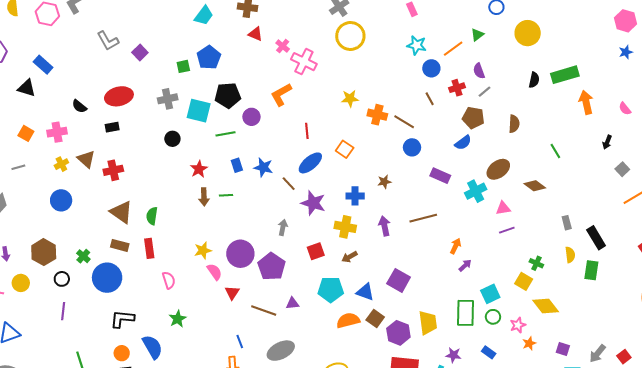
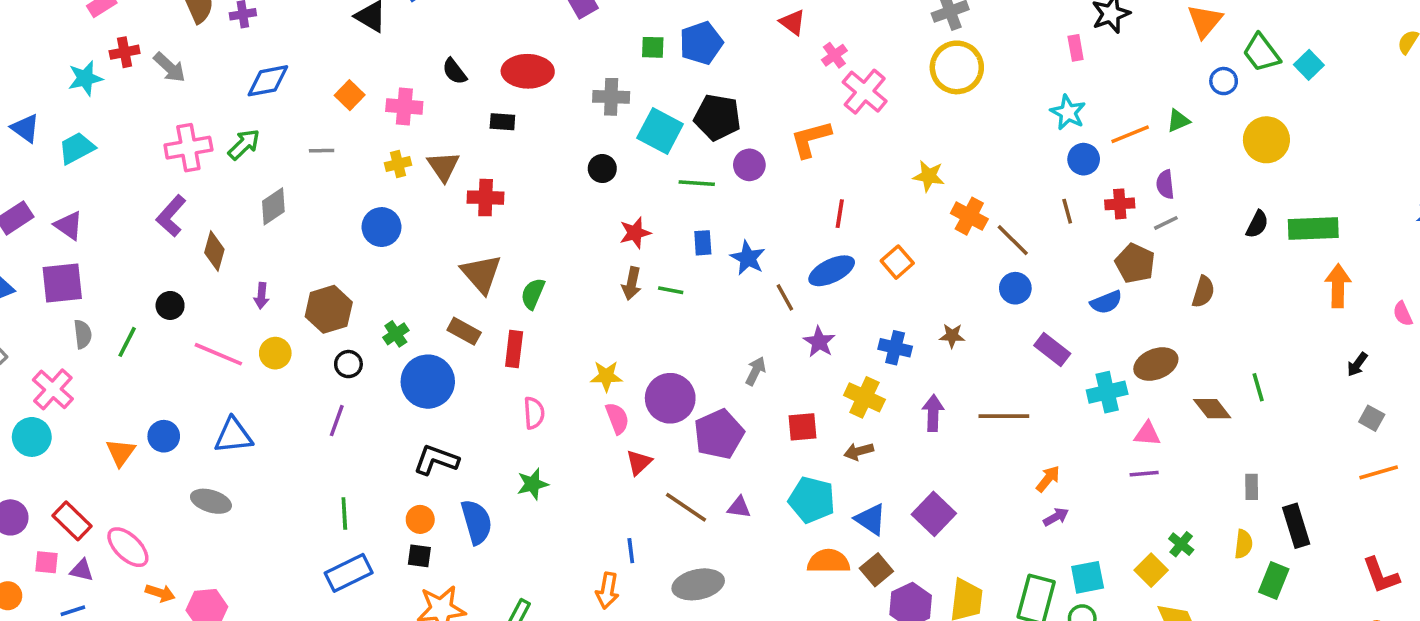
green line: (555, 151) -> (1258, 387), moved
gray square: (622, 169) -> (1372, 418), turned -32
purple star: (313, 203) -> (819, 342), size x0.7

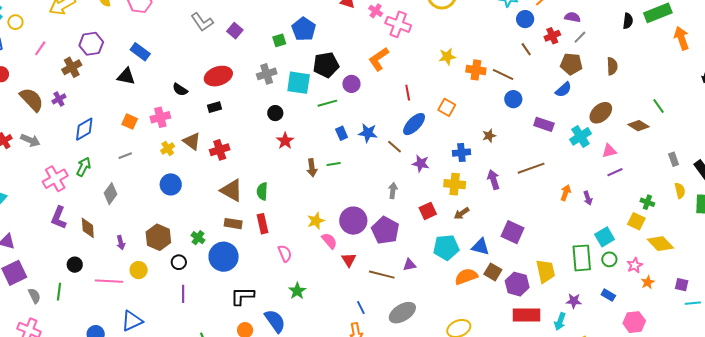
purple semicircle: (1165, 184) -> (572, 17), turned 126
red star: (635, 233) -> (285, 141), moved
purple arrow: (1056, 517) -> (588, 198), moved, turned 120

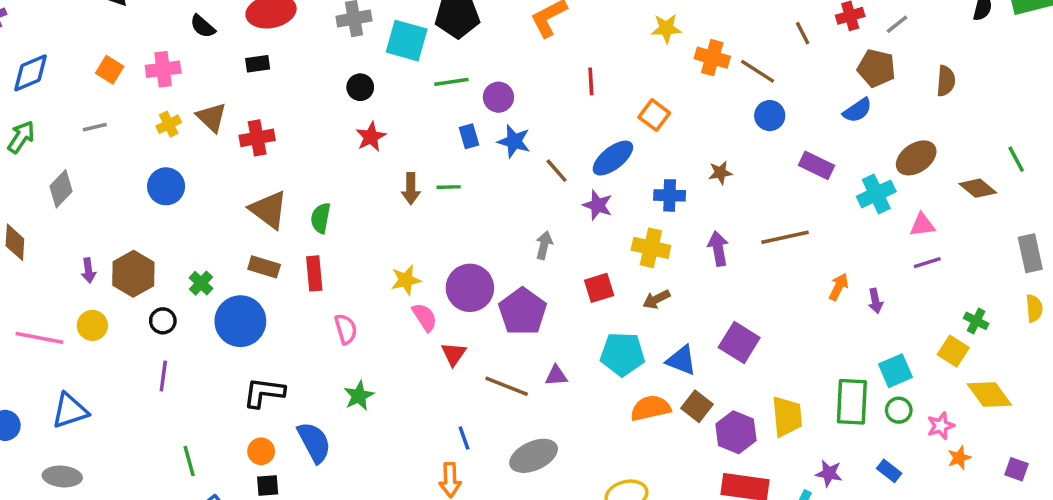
purple circle: (351, 84) -> (498, 97), moved
blue ellipse: (414, 124) -> (613, 158), moved
gray rectangle: (674, 159) -> (1030, 253), size x1.5
purple arrow: (121, 243) -> (88, 270), moved

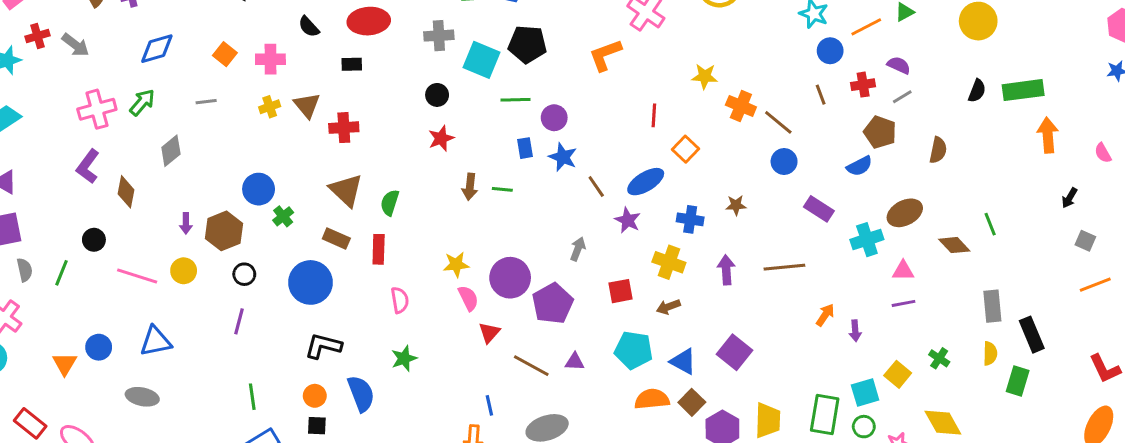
red line: (591, 81) -> (654, 115), moved
blue circle: (166, 186) -> (259, 189), moved
green cross: (201, 283) -> (283, 216), moved
yellow square: (953, 351) -> (898, 374), moved

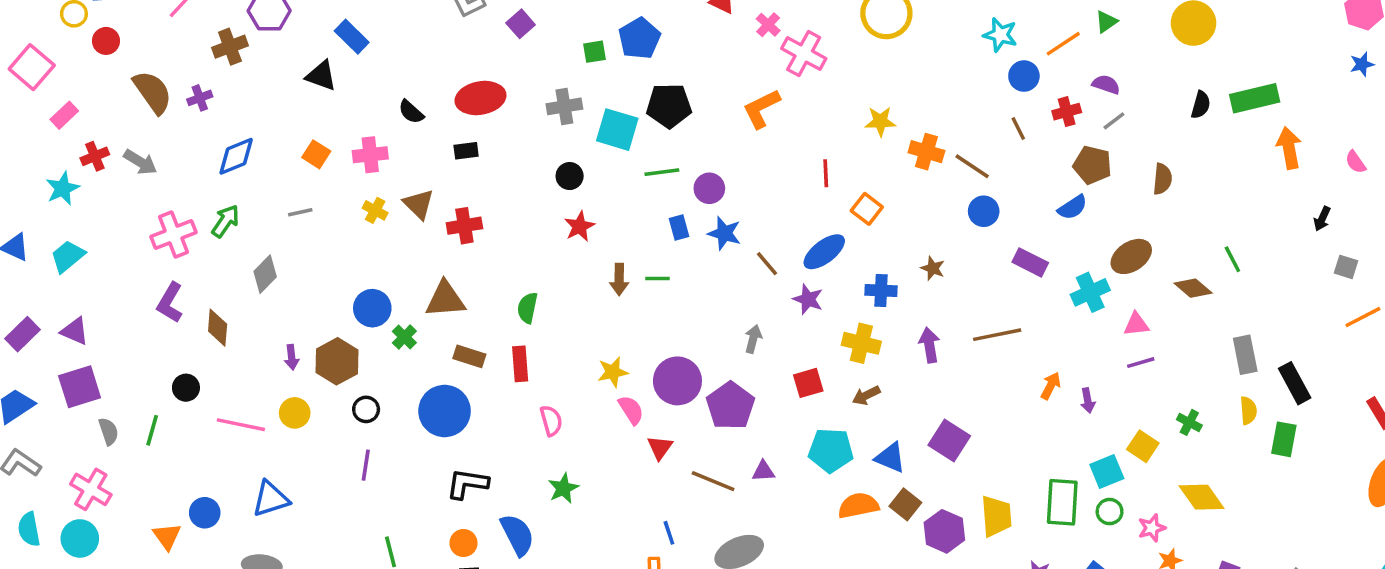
yellow cross: (270, 107) -> (375, 210), turned -36
brown triangle: (346, 190) -> (445, 299), moved, turned -42
brown star: (736, 205) -> (933, 268), turned 30

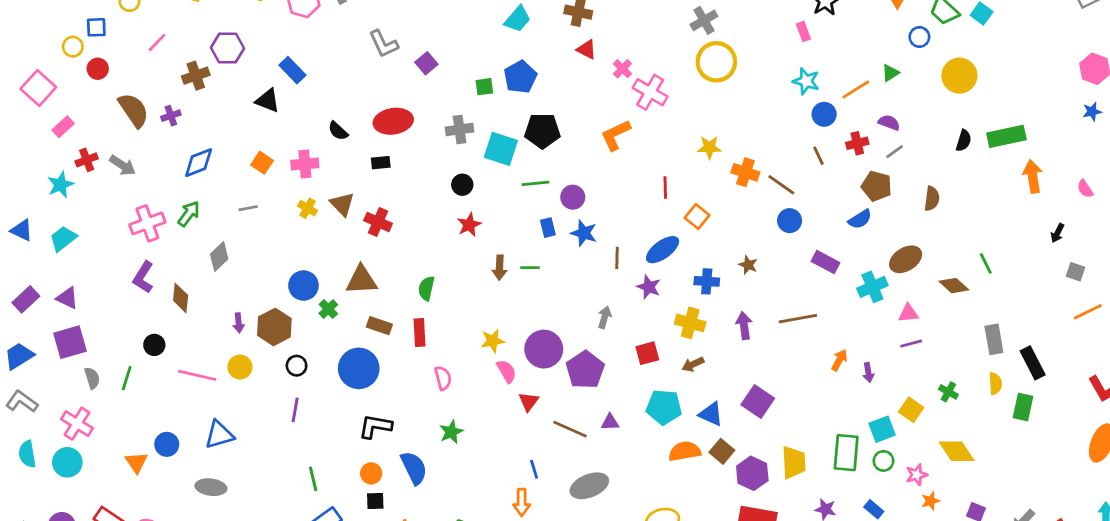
red cross: (464, 226) -> (378, 222), turned 32
brown line: (767, 264) -> (617, 258), turned 40

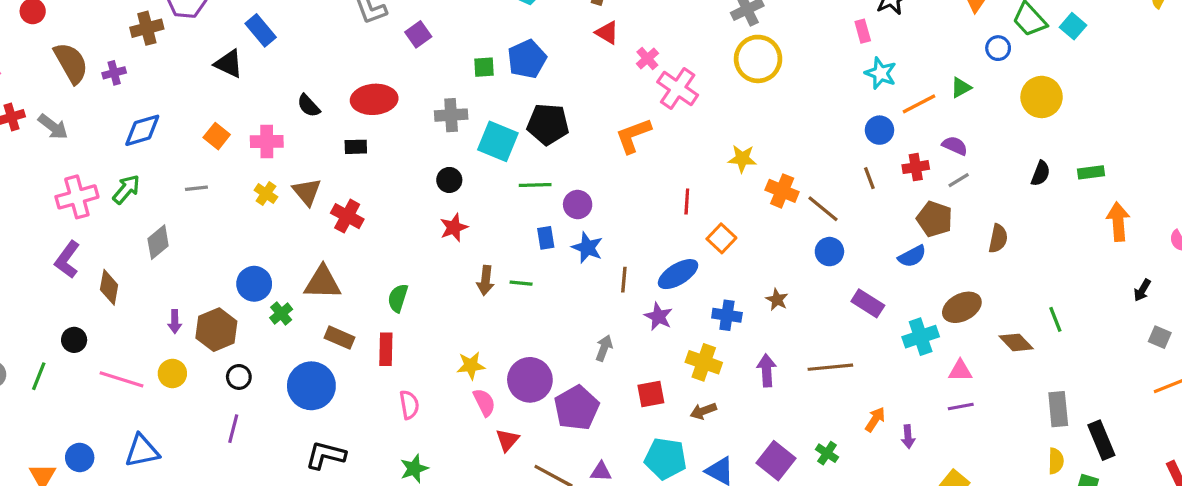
cyan star: (806, 81) -> (881, 73), moved
green rectangle: (1006, 136) -> (1091, 172), size x0.6
green cross: (948, 392) -> (827, 453), moved

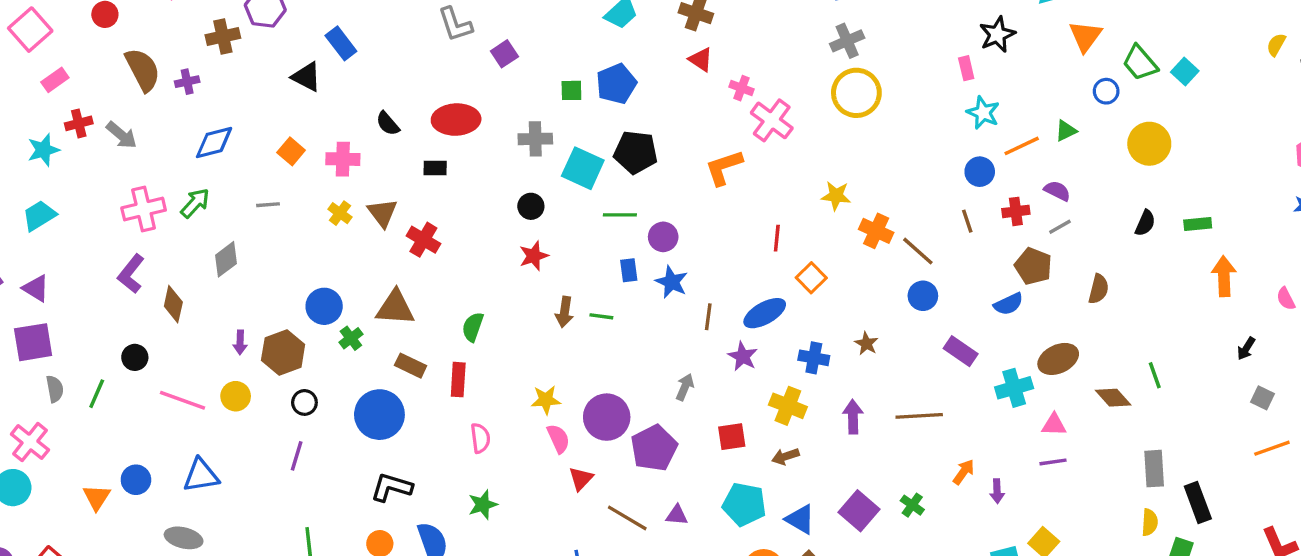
pink cross: (647, 59) -> (742, 88), turned -30

